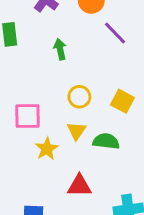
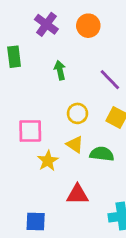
purple line: (115, 33) -> (110, 80), moved
yellow triangle: (76, 131) -> (75, 144), turned -30

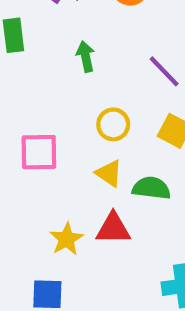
yellow star: (48, 161) -> (66, 239), moved
red triangle: (77, 194) -> (113, 228), moved

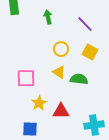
pink square: (39, 152) -> (26, 78), moved
red triangle: (113, 228) -> (61, 111), moved

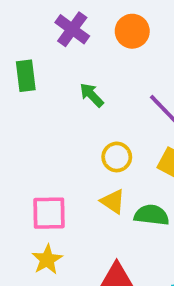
green arrow: (48, 17) -> (92, 95), turned -32
yellow star: (39, 103) -> (47, 260), moved

